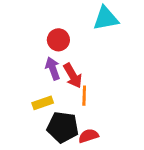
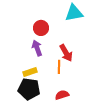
red arrow: (73, 76) -> (66, 53), moved
black pentagon: (63, 127) -> (29, 89), moved

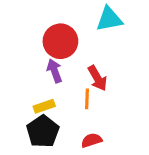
red circle: (41, 28) -> (60, 41), size x1.5
black pentagon: (29, 89) -> (43, 131), turned 30

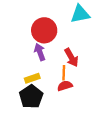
red semicircle: (92, 140) -> (65, 86), moved

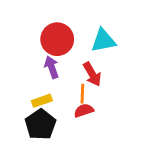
cyan triangle: (80, 14) -> (103, 41), moved

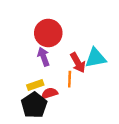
cyan triangle: (103, 41) -> (96, 58), moved
red semicircle: (84, 111) -> (49, 93), moved

